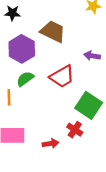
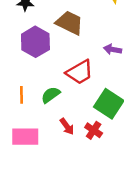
green semicircle: (25, 79) -> (51, 95), moved
red arrow: (51, 143) -> (67, 126), moved, turned 63

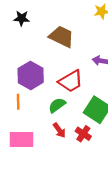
purple hexagon: (35, 42) -> (31, 75), moved
green semicircle: (51, 95) -> (57, 105), moved

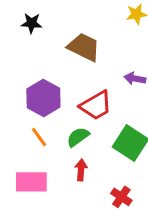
orange line: (18, 102) -> (39, 137), moved, turned -35
red arrow: (59, 130) -> (81, 170), turned -140
red cross: (83, 134) -> (121, 197), moved

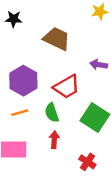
orange line: (39, 137) -> (20, 113), turned -70
green semicircle: (78, 137) -> (52, 113), turned -72

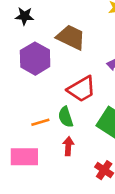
purple hexagon: (23, 81) -> (35, 59), moved
orange line: (20, 113) -> (40, 122), moved

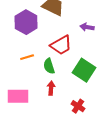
orange line: (40, 122) -> (27, 57), moved

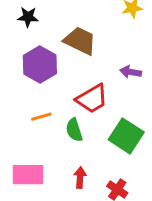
red arrow: (51, 88) -> (80, 178), moved

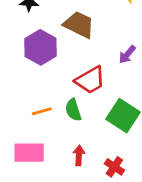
purple arrow: (131, 72) -> (127, 54), turned -60
orange line: (41, 117) -> (42, 111), moved

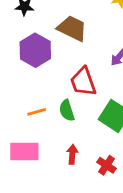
red trapezoid: (90, 80) -> (83, 82), turned 100

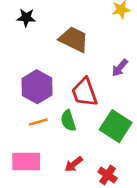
purple hexagon: (35, 50) -> (37, 87), moved
red arrow: (72, 154) -> (74, 164), turned -132

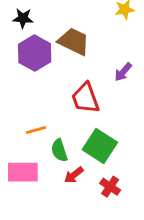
purple hexagon: (37, 87) -> (35, 53), moved
green semicircle: (68, 121) -> (59, 150), moved
green square: (116, 126) -> (100, 146), moved

